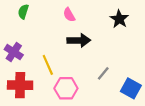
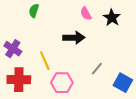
green semicircle: (23, 12) -> (34, 11), moved
pink semicircle: (69, 15) -> (86, 14), moved

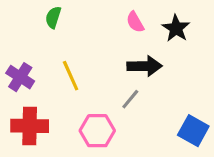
black arrow: (74, 38) -> (145, 66), moved
yellow line: (45, 61) -> (71, 76), moved
gray line: (97, 69) -> (130, 99), moved

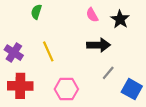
gray line: (130, 99) -> (108, 73), moved

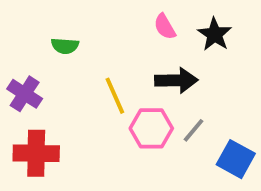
green semicircle: (36, 12) -> (65, 46), moved, turned -104
yellow line: (48, 51) -> (115, 96), moved
pink hexagon: (66, 89) -> (151, 128), moved

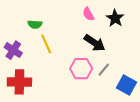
black arrow: (176, 80) -> (95, 43), turned 35
yellow line: (115, 96) -> (46, 44), moved

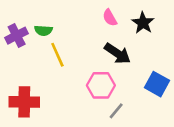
purple cross: (13, 50) -> (17, 36), moved, turned 30
gray line: (104, 70) -> (116, 111), moved
blue square: (126, 85) -> (157, 84), moved

